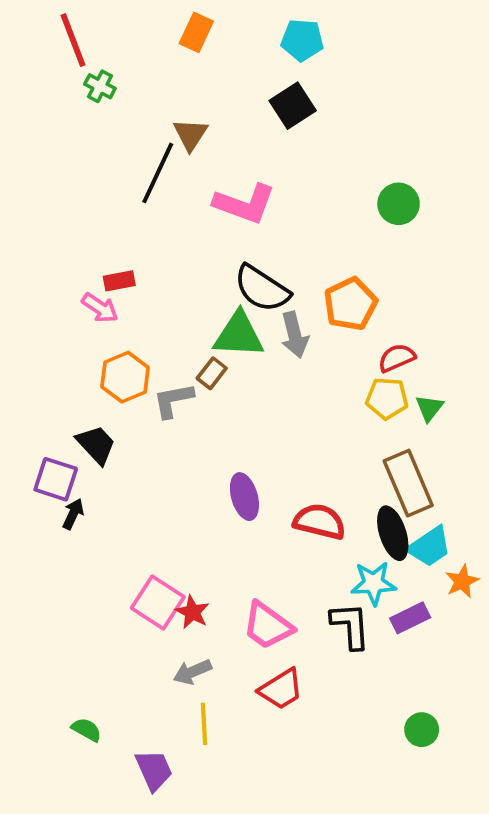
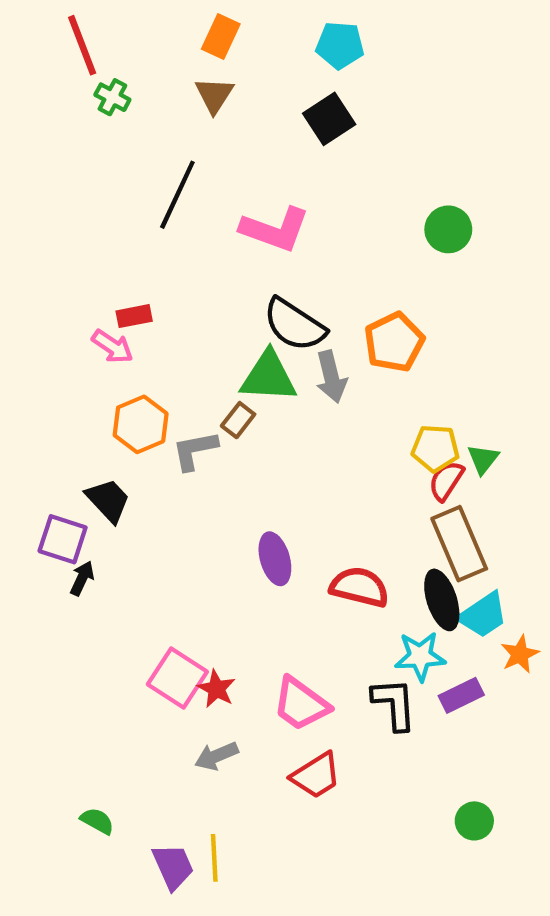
brown triangle: (191, 134) -> (214, 95), moved
red semicircle: (397, 358) -> (446, 481), moved, turned -33
yellow line: (204, 724) -> (214, 858), moved

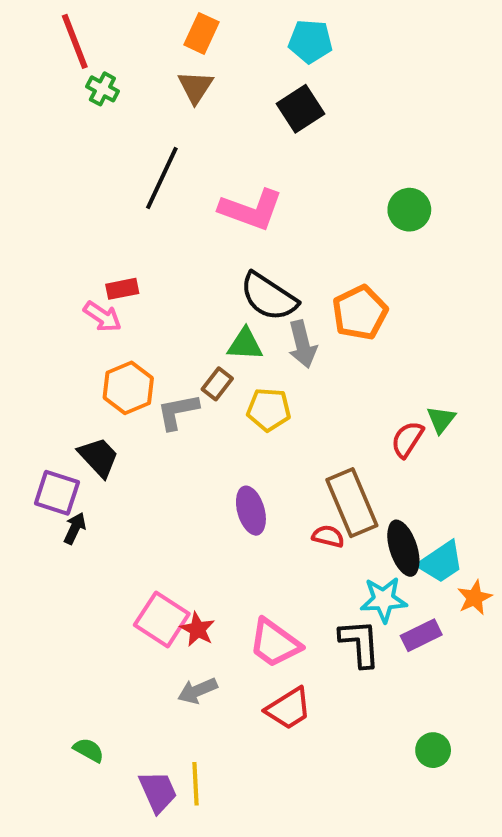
green triangle: (268, 377) -> (245, 344), size x0.7
yellow pentagon: (435, 448) -> (269, 410), moved
brown rectangle: (459, 544) -> (352, 503), moved
red semicircle: (359, 587) -> (328, 536), size x0.6

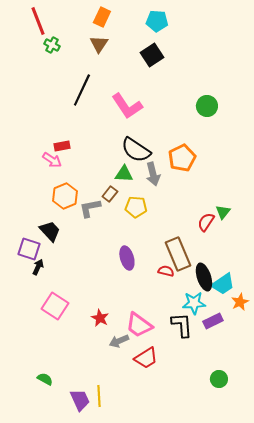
pink L-shape: (251, 210) -> (127, 106), turned 36
pink square: (162, 619) -> (55, 306), moved
gray arrow: (197, 691) -> (119, 341), moved

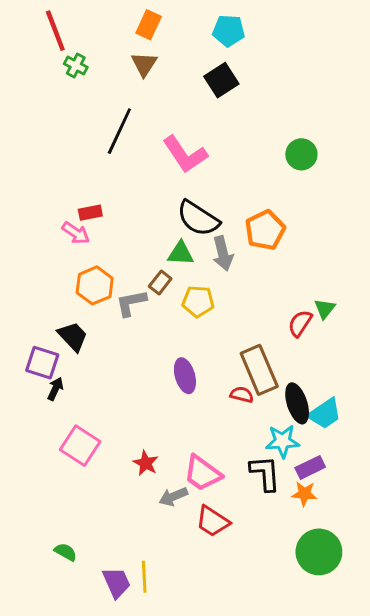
orange star: (240, 302) -> (304, 494), moved, turned 30
red trapezoid: (146, 358) -> (213, 521), turned 65
green circle: (219, 379) -> (319, 552), size x1.8

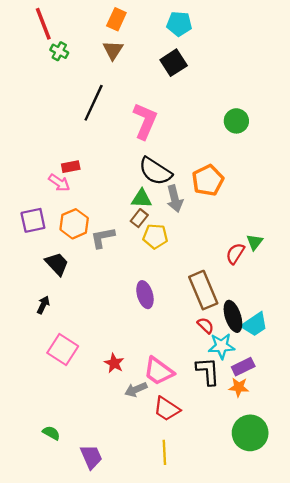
pink L-shape: (185, 154) -> (145, 121), turned -123
brown rectangle: (160, 283) -> (139, 218), moved
purple square: (42, 363) -> (33, 220), moved, turned -30
red semicircle: (242, 395) -> (206, 325), moved, turned 30
yellow line: (144, 577) -> (164, 452), moved

